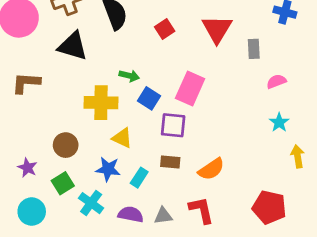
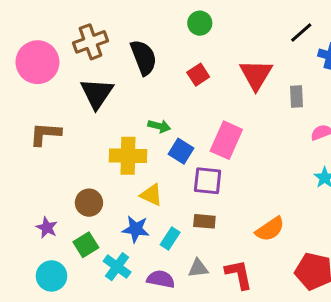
black triangle: (73, 46) -> (97, 93), turned 48
orange semicircle: (211, 169) -> (270, 229), moved
gray triangle: (163, 216) -> (198, 268), moved

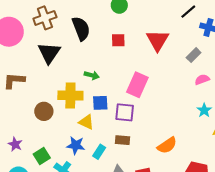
red square: (198, 75) -> (118, 40), turned 32
gray rectangle: (297, 96) -> (194, 55), moved, turned 48
blue square: (181, 151) -> (100, 103), moved, turned -35
brown circle: (89, 203) -> (44, 111), moved

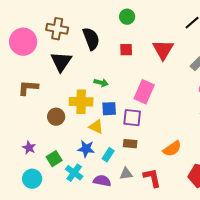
brown cross: (45, 18) -> (57, 29), turned 30

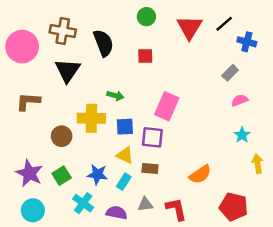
red triangle: (163, 50) -> (189, 27), moved
yellow triangle: (96, 127) -> (125, 155), moved
purple star: (29, 148) -> (29, 173), size x1.6
green square: (54, 159) -> (62, 176), moved

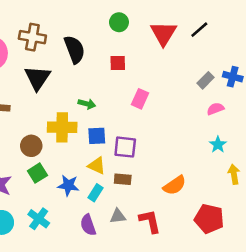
blue cross: (247, 42) -> (233, 77), moved
pink rectangle: (167, 106) -> (140, 99), moved, size x0.7
green square: (62, 176) -> (37, 173), moved
cyan cross: (83, 203) -> (39, 219), moved
purple semicircle: (117, 213) -> (88, 225), turned -120

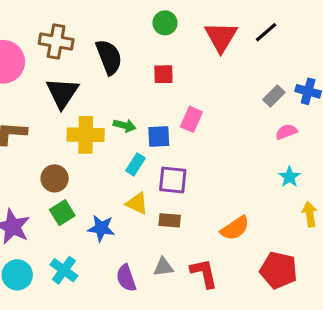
yellow cross: (62, 127) -> (86, 135), moved
blue square: (97, 136) -> (159, 136), moved
cyan rectangle: (96, 193) -> (135, 164), moved

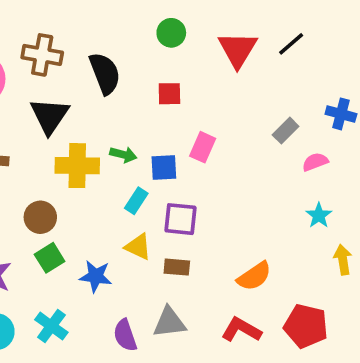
gray rectangle: (274, 96) -> (286, 131), moved
gray triangle: (163, 267) -> (169, 322), size x1.4
red L-shape: (204, 273) -> (241, 330), moved, turned -48

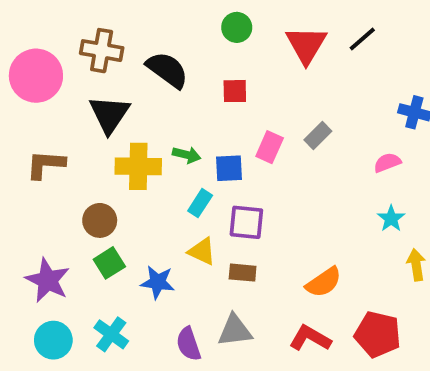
black semicircle: (105, 73) -> (167, 70), turned -33
gray rectangle: (286, 131) -> (318, 136), moved

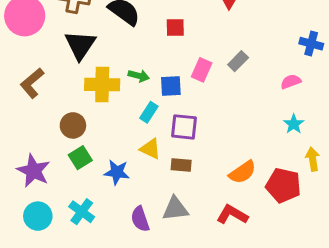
brown L-shape: (46, 164) -> (32, 83), turned -44
red pentagon: (378, 334) -> (283, 185), moved

